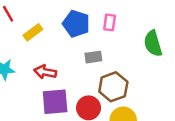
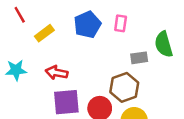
blue pentagon: (76, 24) -> (87, 25), turned 30
gray rectangle: (93, 57) -> (139, 58), moved

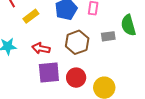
brown hexagon: (124, 87) -> (77, 42), moved

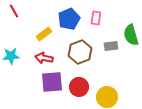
yellow rectangle: (31, 16) -> (44, 34), moved

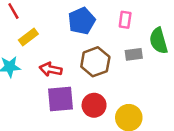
pink rectangle: (96, 18) -> (125, 20), moved
yellow rectangle: (44, 34) -> (28, 37), moved

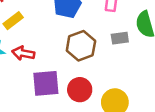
red arrow: (51, 69) -> (23, 53), moved

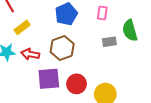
brown hexagon: (81, 46) -> (62, 48), moved

